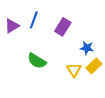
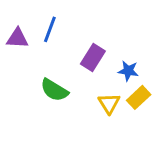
purple triangle: (12, 26) -> (17, 38), turned 35
purple rectangle: (63, 27) -> (93, 58), moved

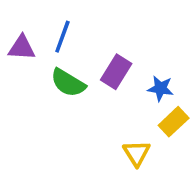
green semicircle: (54, 90) -> (68, 83), moved
yellow triangle: (109, 103) -> (137, 153), moved

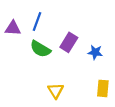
yellow rectangle: (174, 122) -> (103, 88), moved, turned -42
yellow triangle: (137, 153) -> (56, 91), moved

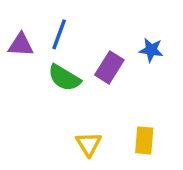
blue star: (95, 52) -> (151, 50), moved
yellow rectangle: (103, 88) -> (144, 140), moved

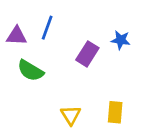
green semicircle: (64, 78) -> (30, 71), moved

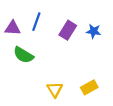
purple rectangle: (87, 54) -> (68, 30), moved
yellow rectangle: (115, 112) -> (89, 87), turned 56

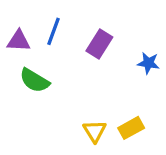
blue star: (94, 31) -> (148, 63), moved
yellow triangle: (55, 90) -> (95, 131), moved

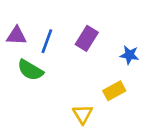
blue line: (53, 31) -> (47, 41), moved
yellow rectangle: (131, 128) -> (114, 91), moved

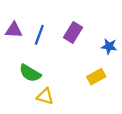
green semicircle: (30, 70) -> (30, 73), moved
yellow triangle: (83, 114) -> (45, 96), moved, turned -42

